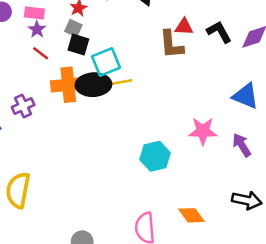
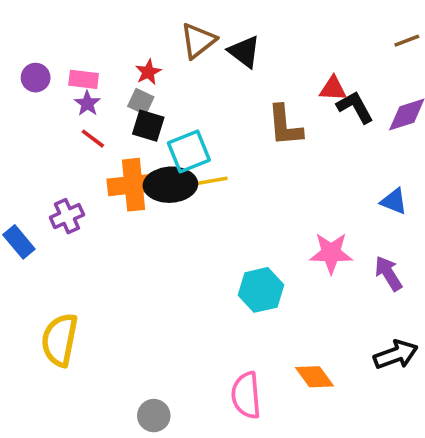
red triangle: (184, 27) -> (333, 89), moved
blue triangle: (246, 96) -> (394, 201), size x0.7
black arrow: (247, 200) -> (396, 355), turned -32

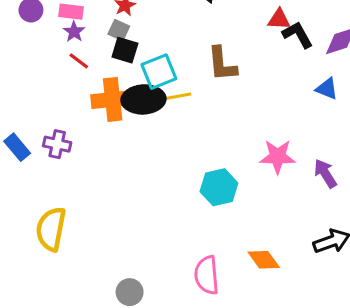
brown L-shape: (285, 126) -> (222, 64), moved
blue triangle: (394, 201) -> (327, 89), moved
purple cross: (67, 216) -> (57, 144), moved, turned 36

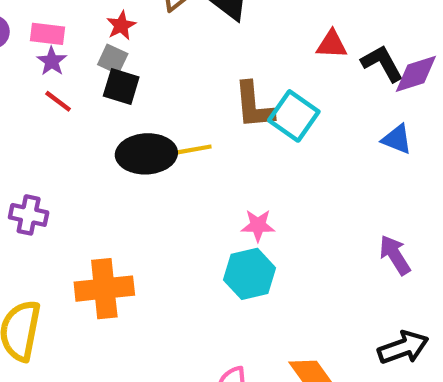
black L-shape: (298, 35) -> (382, 63), moved
cyan square: (159, 72) -> (294, 116), moved, turned -33
orange cross: (113, 99) -> (104, 289), moved
pink star: (278, 156) -> (258, 225), moved, size x0.7

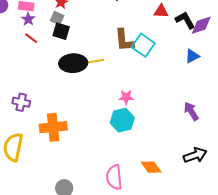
blue triangle: (397, 139) -> (192, 56), turned -49
purple cross: (29, 215) -> (21, 102), moved

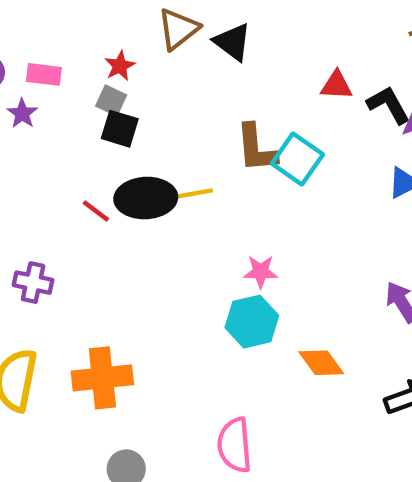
purple star: (28, 19) -> (22, 113), moved
red line: (31, 38) -> (96, 211), moved
orange cross: (53, 127) -> (102, 378), moved
orange diamond: (151, 167) -> (321, 363), moved

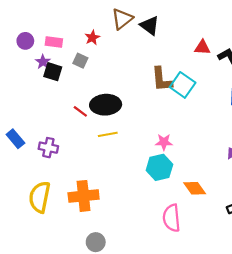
gray square: (111, 100) -> (80, 61), moved
black square: (120, 129) -> (53, 72), moved
yellow line: (193, 194) -> (108, 134), moved
pink semicircle: (235, 445) -> (172, 218), moved

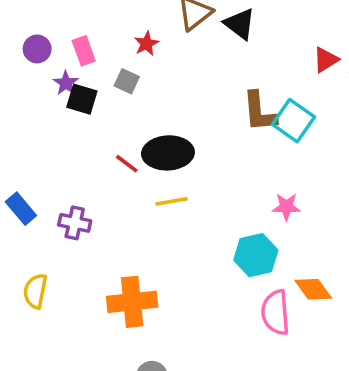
pink rectangle: (54, 42) -> (84, 51), turned 63
red triangle: (202, 47) -> (326, 60), turned -35
pink star: (164, 142) -> (286, 207), moved
yellow semicircle: (40, 197) -> (35, 291), moved, size x0.7
pink semicircle: (172, 218) -> (276, 313), moved

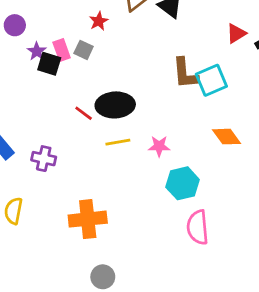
pink rectangle: (84, 51) -> (62, 50), moved
cyan square: (293, 121) -> (211, 80), turned 32
pink star: (286, 207) -> (159, 146), moved
orange diamond: (313, 289) -> (227, 137), moved

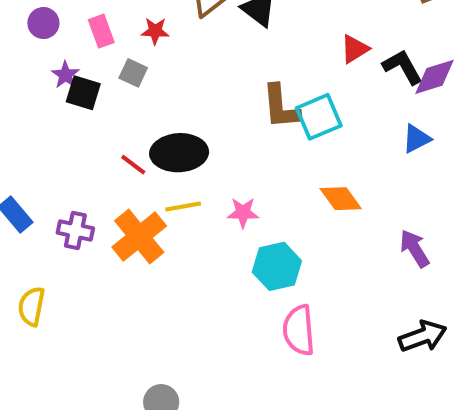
red star: (99, 21) -> (155, 31), turned 30
purple circle: (15, 25) -> (43, 23), moved
pink rectangle: (62, 50) -> (101, 31), moved
orange cross: (88, 219) -> (139, 237), moved, turned -33

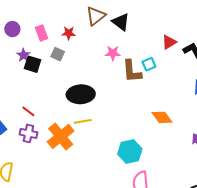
cyan square: (319, 117) -> (149, 64), moved, size x0.6
red line: (133, 165) -> (28, 111), moved
pink star: (243, 213) -> (113, 53), moved

